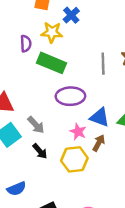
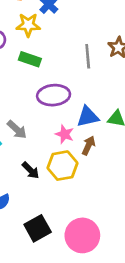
green rectangle: (51, 63) -> (30, 59), size x0.7
blue triangle: (100, 117) -> (88, 117), turned -30
black arrow: (40, 151) -> (31, 170), moved

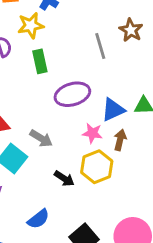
green rectangle: (30, 59) -> (40, 61), turned 70

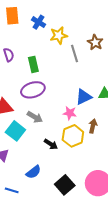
yellow star: (31, 25) -> (59, 35), moved
purple ellipse: (72, 94) -> (33, 90), moved
brown arrow: (120, 140) -> (93, 126), moved

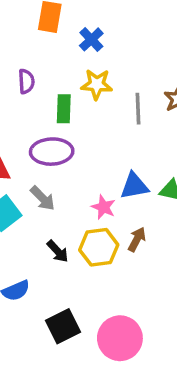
yellow star: (59, 35) -> (97, 84), moved

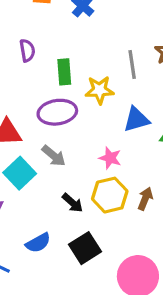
yellow star: (97, 84) -> (100, 90), moved
blue triangle: (134, 186) -> (136, 119), moved
brown arrow: (137, 239) -> (145, 199), moved
black square: (63, 326) -> (85, 248), moved

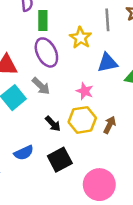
green rectangle: (64, 72) -> (43, 21), moved
yellow star: (100, 90) -> (81, 38), turned 30
purple ellipse: (57, 112) -> (46, 52), turned 68

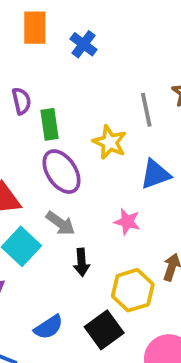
yellow hexagon: (82, 120) -> (133, 290), moved
black arrow: (53, 124) -> (82, 262), moved, turned 48

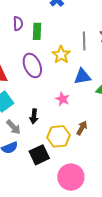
green rectangle: (49, 124) -> (37, 31), moved
gray arrow: (60, 223) -> (13, 127), moved

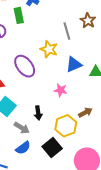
green rectangle: (37, 31) -> (19, 15), moved
brown arrow: (82, 128) -> (85, 112), turned 48

